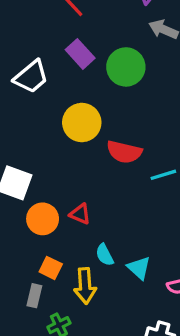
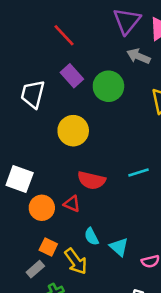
white trapezoid: (31, 77) -> (33, 94), turned 144
red semicircle: (124, 152) -> (91, 180), moved
yellow arrow: (85, 286) -> (76, 261), turned -32
gray rectangle: (34, 296) -> (35, 269), turned 36

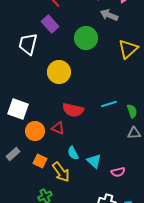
purple rectangle: (72, 76) -> (50, 24), moved
gray rectangle: (35, 269) -> (13, 154), moved

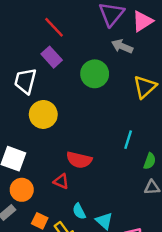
yellow circle: (59, 72) -> (43, 114), moved
cyan line: (109, 104) -> (128, 140), moved, turned -56
green semicircle: (132, 111) -> (150, 161), turned 40
orange circle: (35, 131) -> (22, 190), moved

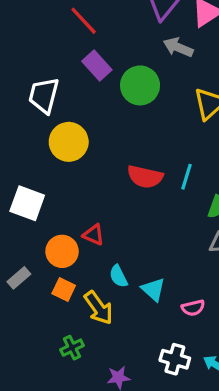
purple rectangle: (52, 57) -> (97, 66), moved
red semicircle: (79, 160) -> (145, 177), moved
orange circle: (22, 190) -> (62, 251), moved

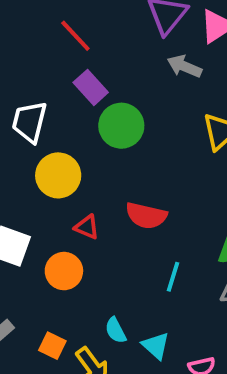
green circle: (140, 85) -> (121, 126), moved
cyan line: (186, 177) -> (173, 277), moved
red triangle: (94, 235) -> (87, 227), moved
orange circle: (62, 251) -> (64, 271), moved

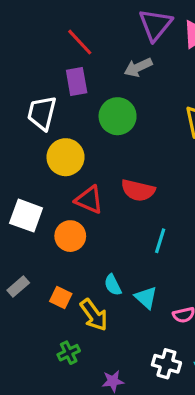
gray arrow: (184, 66) -> (138, 67), moved, turned -48
purple rectangle: (91, 87) -> (77, 81), moved, turned 32
red triangle: (87, 227) -> (89, 200), size x1.4

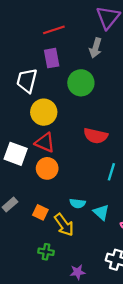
red line: (80, 42) -> (54, 30), turned -65
gray arrow: (138, 67) -> (96, 48), turned -48
red triangle: (89, 200) -> (45, 143), moved
cyan semicircle: (113, 285) -> (78, 203), turned -56
green cross: (69, 353) -> (46, 252), turned 35

